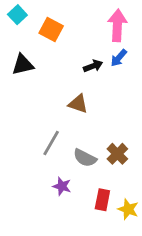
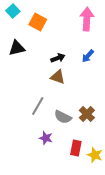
blue arrow: (119, 58) -> (88, 56), moved
black arrow: (93, 66) -> (58, 58), moved

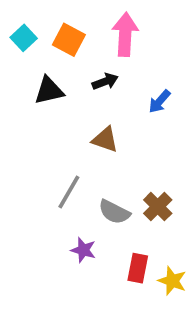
cyan square: (13, 11) -> (24, 38), moved
pink arrow: (87, 19) -> (125, 34), moved
black triangle: (17, 48) -> (49, 91), moved
black arrow: (58, 58) -> (105, 81), moved

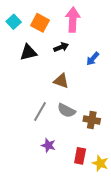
brown cross: (158, 207) -> (92, 120), turned -35
gray semicircle: (114, 212) -> (66, 110), moved

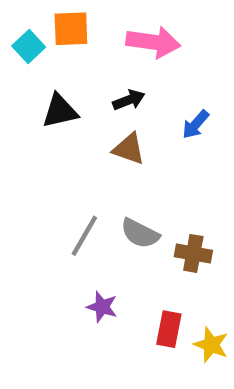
pink arrow: (73, 20) -> (153, 42), turned 95
orange square: (40, 23) -> (71, 29), moved, turned -30
brown triangle: (61, 81) -> (129, 149), moved

